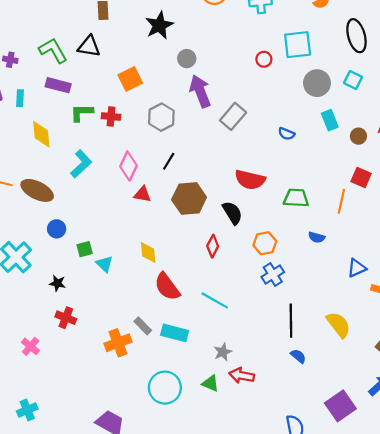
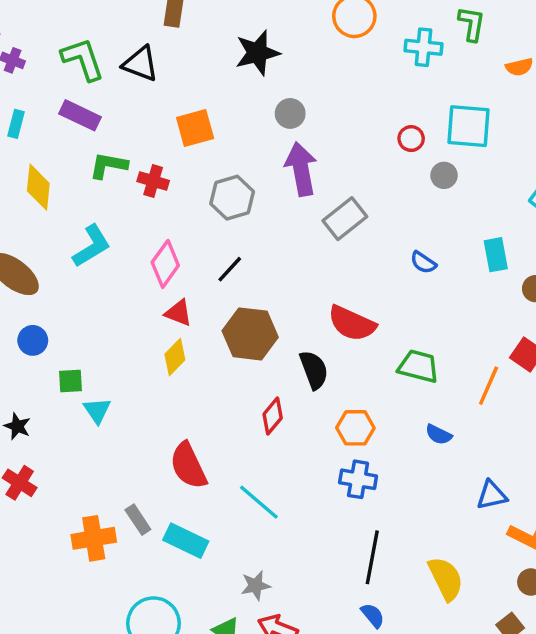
gray circle: (317, 83) -> (444, 175), moved, size x0.6
yellow diamond: (148, 253) -> (175, 357), moved, turned 40
blue cross: (273, 274) -> (358, 479), turned 30

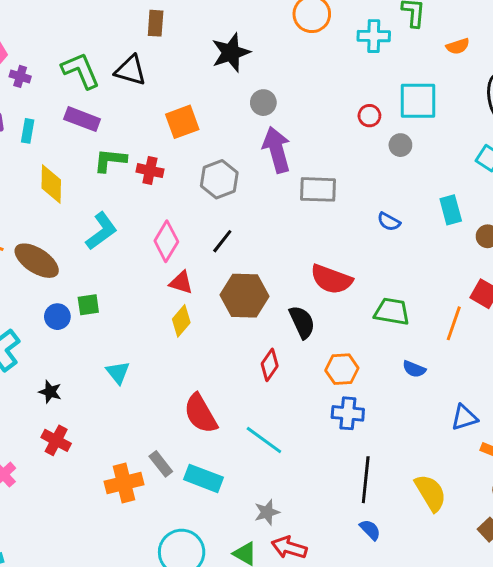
gray rectangle: (345, 219) -> (318, 189), turned 45
green square: (70, 381) -> (88, 305), moved

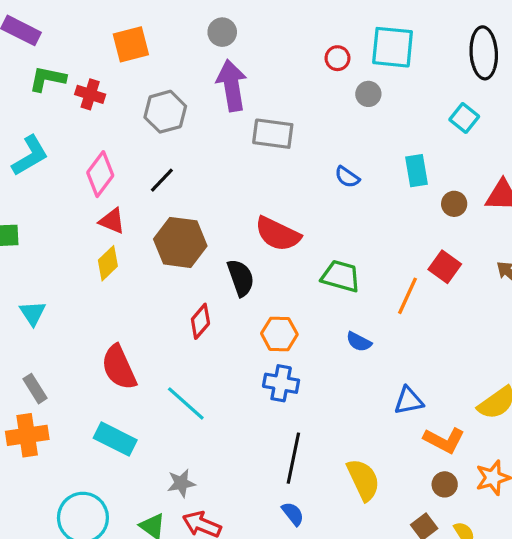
gray rectangle: (161, 464) -> (35, 389), moved

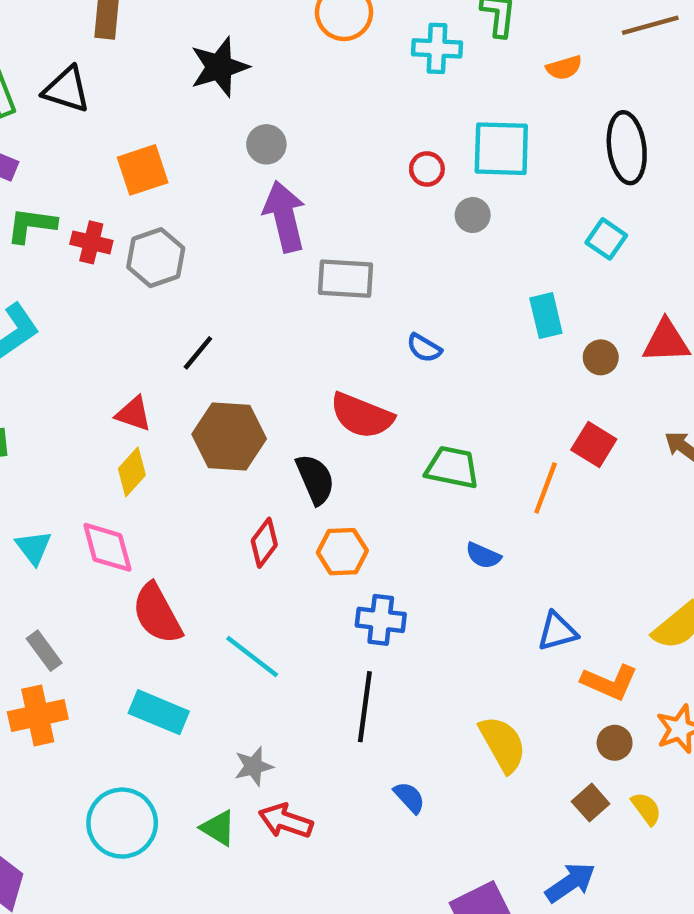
gray hexagon: (165, 112) -> (156, 258), moved
pink diamond: (100, 174) -> (107, 547), moved, turned -48
blue semicircle: (347, 177) -> (424, 348), moved
orange hexagon: (279, 334) -> (342, 552), moved
black line: (293, 458) -> (365, 707), moved

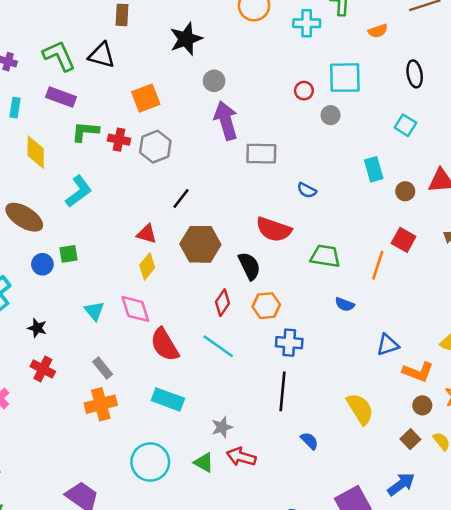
black ellipse: (627, 148) -> (415, 74), size x0.7
cyan line: (252, 657) -> (218, 346), moved

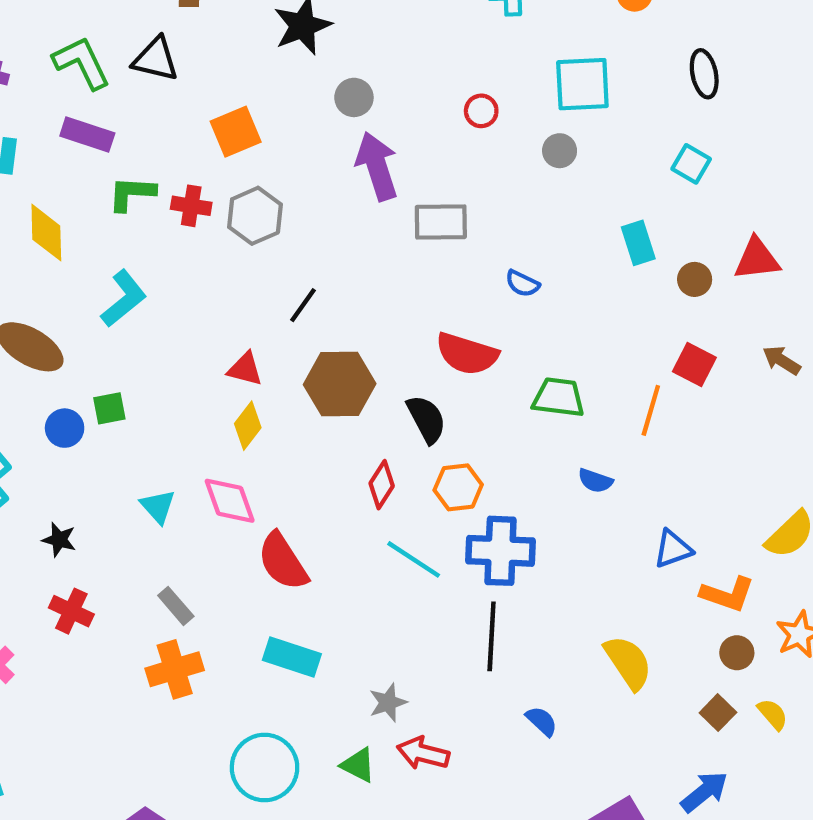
red circle: (304, 91) -> (481, 111), moved
blue cross: (289, 343) -> (501, 551), size x1.4
cyan line: (218, 346) -> (414, 559), moved

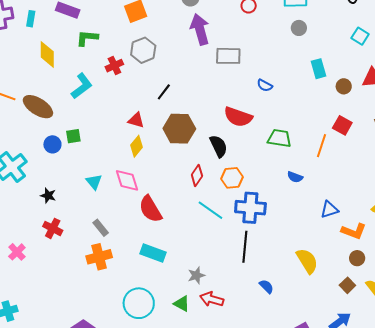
gray circle: (560, 151) -> (299, 28), moved
cyan square: (691, 164) -> (360, 36), moved
red cross: (191, 206) -> (114, 66), moved, turned -36

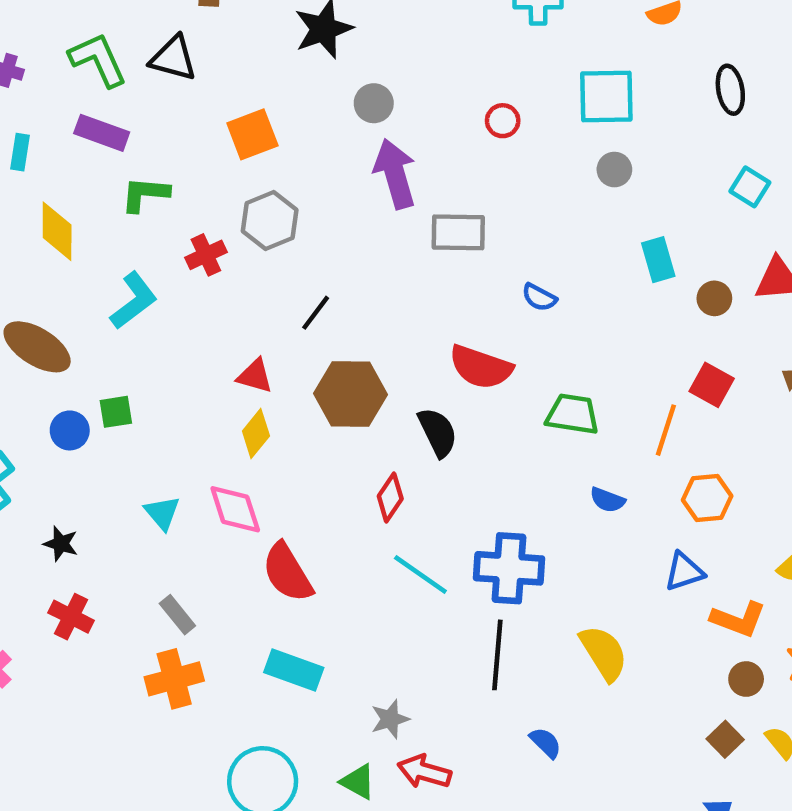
orange hexagon: (232, 178) -> (707, 498), moved
yellow semicircle: (307, 261) -> (604, 653), moved

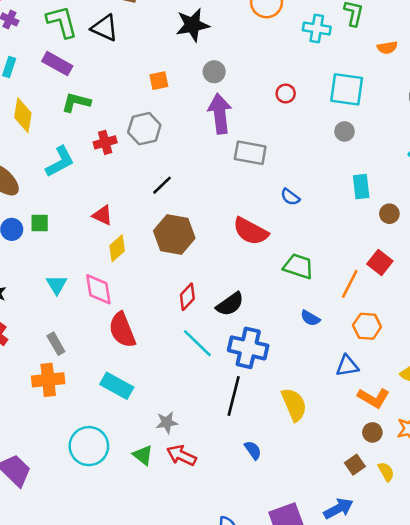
orange square: (252, 134) -> (159, 81), moved, size x0.7
red triangle: (255, 376) -> (102, 215), moved
black semicircle: (438, 432) -> (230, 304), moved, turned 72

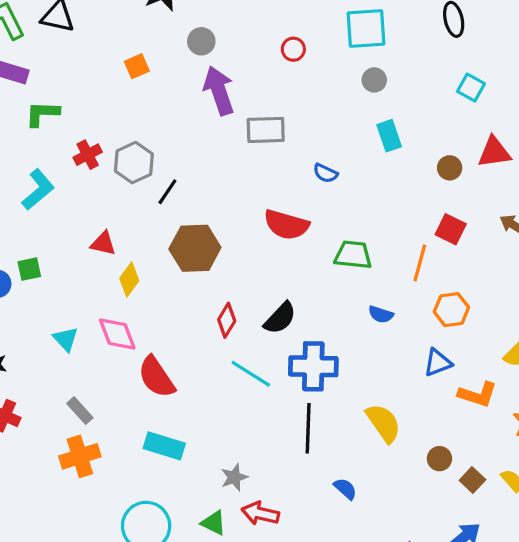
gray hexagon: (144, 129) -> (134, 163), moved
cyan rectangle: (361, 187) -> (389, 136), moved
brown circle: (372, 432) -> (439, 459), moved

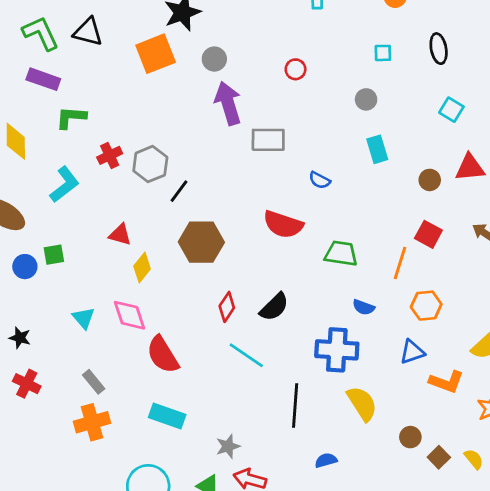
cyan square: (366, 29) -> (383, 53), moved, size x0.5
orange square: (137, 66) -> (156, 54), moved, size x1.8
blue cross: (313, 366) -> (337, 350), moved
blue semicircle: (345, 489) -> (326, 460), turned -60

